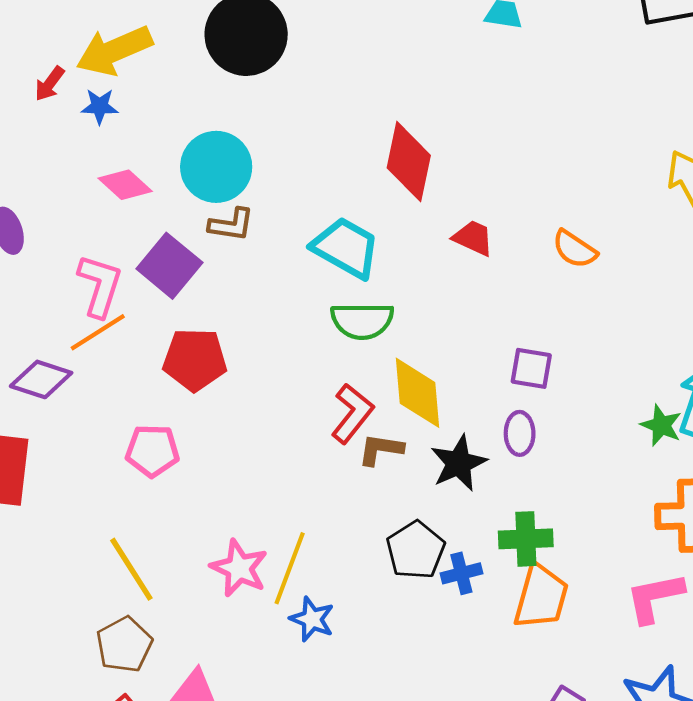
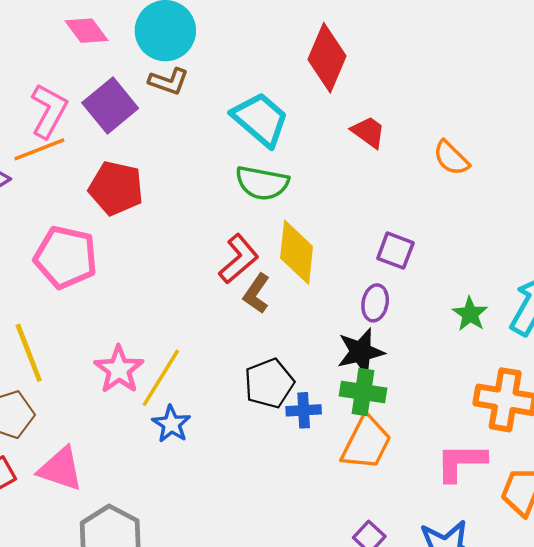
green star: (661, 425) -> (470, 314), moved
brown L-shape: (381, 449) -> (256, 294), turned -75
pink pentagon: (152, 451) -> (66, 257), size x1.4
black star: (459, 463) -> (361, 352), moved

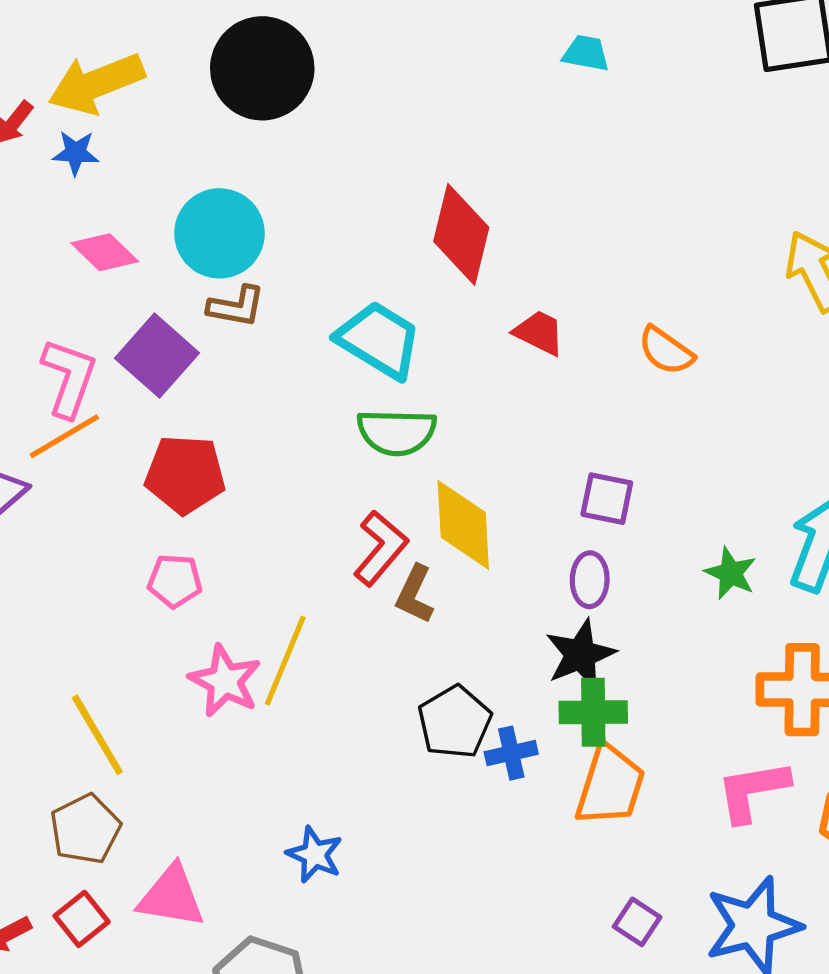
pink pentagon: (66, 257) -> (175, 581), moved, size x0.6
pink star: (119, 369) -> (225, 681), moved
yellow line: (161, 378) -> (285, 661), moved
blue star: (171, 424) -> (315, 855), moved

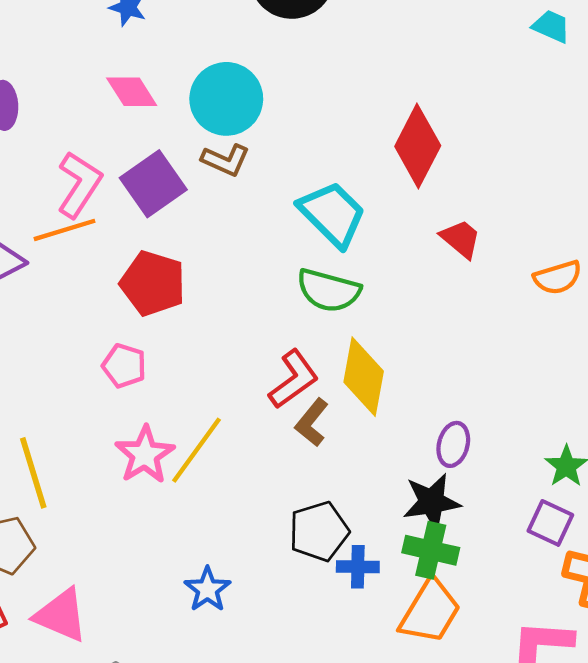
orange semicircle: (666, 351) -> (558, 277), turned -66
purple square: (607, 499) -> (550, 523), moved
blue star: (315, 855) -> (207, 589), moved

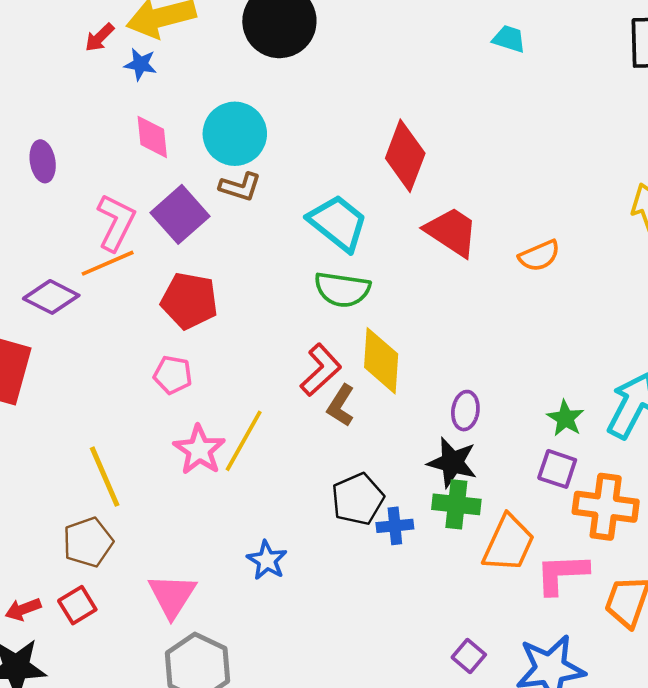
pink diamond: (132, 92) -> (152, 137), turned 33
red trapezoid: (461, 239) -> (452, 232), size x1.5
black star: (432, 502) -> (452, 462), turned 30
orange trapezoid: (430, 611) -> (509, 543), moved
pink triangle: (61, 615) -> (172, 596), moved, turned 46

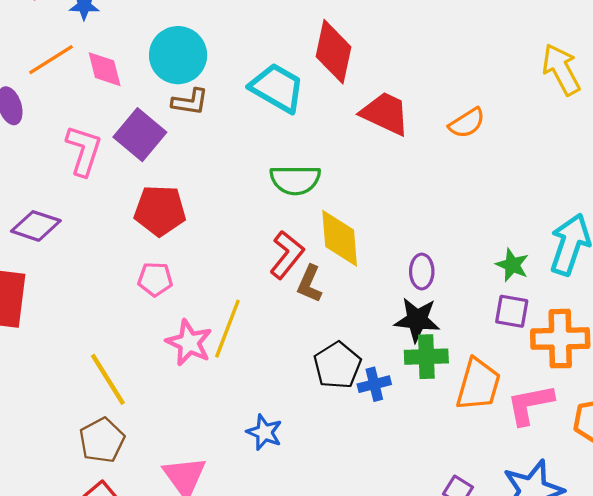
cyan trapezoid: (338, 223) -> (277, 88), moved
orange line: (108, 263) -> (51, 60), moved

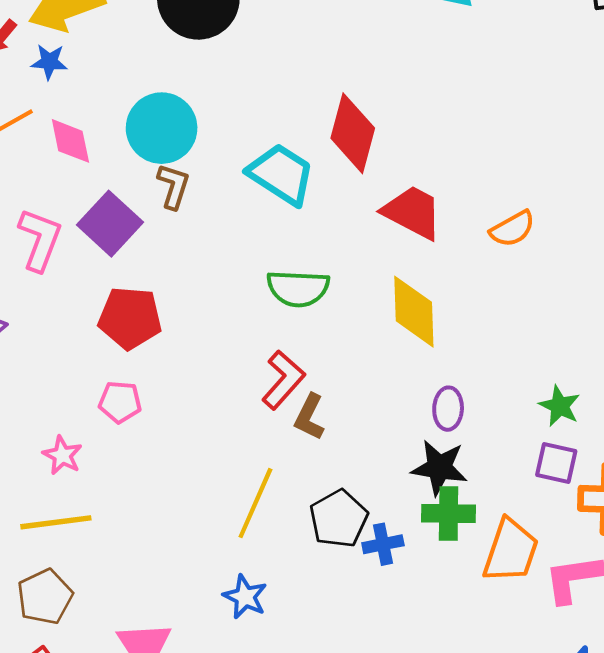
brown L-shape: (190, 102) -> (174, 186), turned -84
yellow diamond: (340, 238) -> (414, 312), moved
yellow line: (227, 329) -> (255, 503), moved
pink star: (189, 343) -> (62, 455), moved, size x0.7
yellow line: (108, 379) -> (56, 522), turned -68

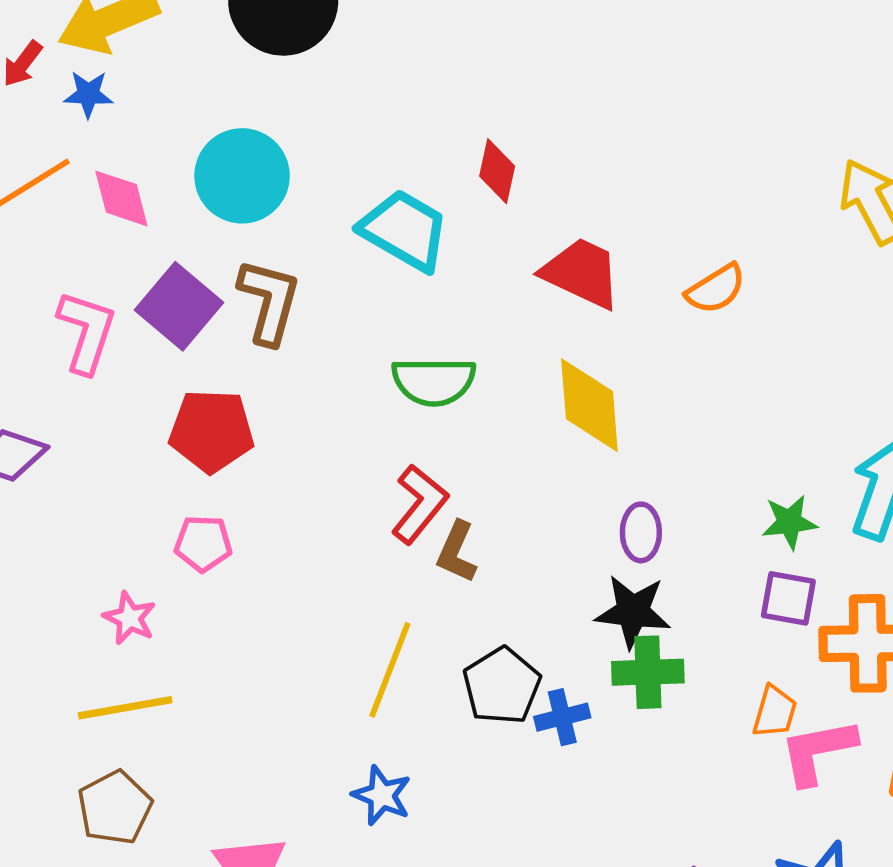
red diamond: (353, 133) -> (497, 171), size x0.6
brown L-shape: (174, 186) -> (269, 301), moved, size x1.4
green star: (560, 406) -> (789, 522), turned -30
orange trapezoid: (511, 551) -> (775, 712), moved, size x0.6

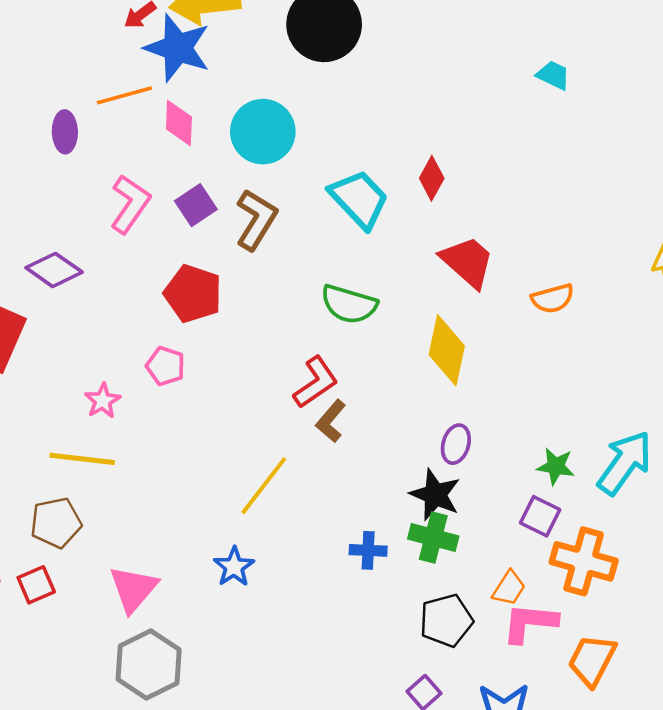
blue star: (88, 94) -> (178, 48), size x2.0
purple square: (179, 306) -> (196, 205), size x0.7
black pentagon: (502, 686) -> (446, 620), moved

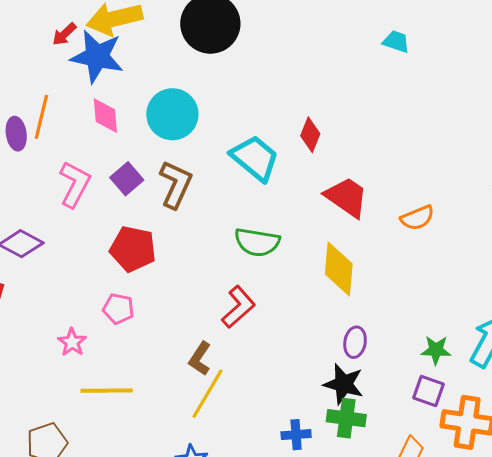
orange line: (124, 95) -> (41, 117), moved, turned -54
brown L-shape: (331, 421) -> (200, 359), moved
yellow line: (82, 459) -> (107, 391), moved

